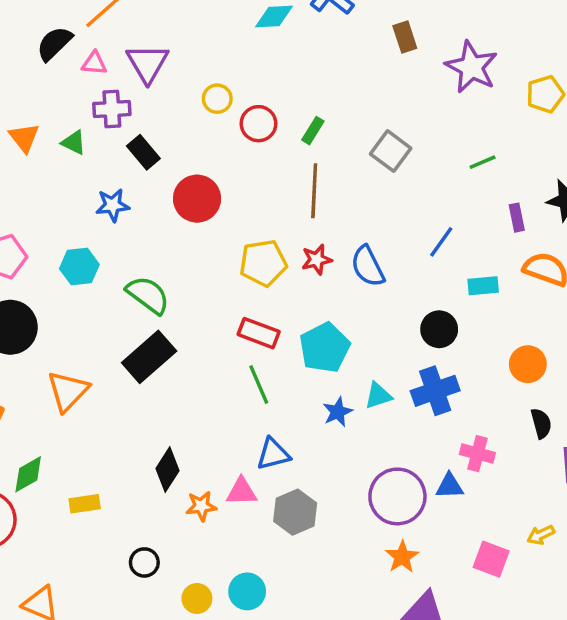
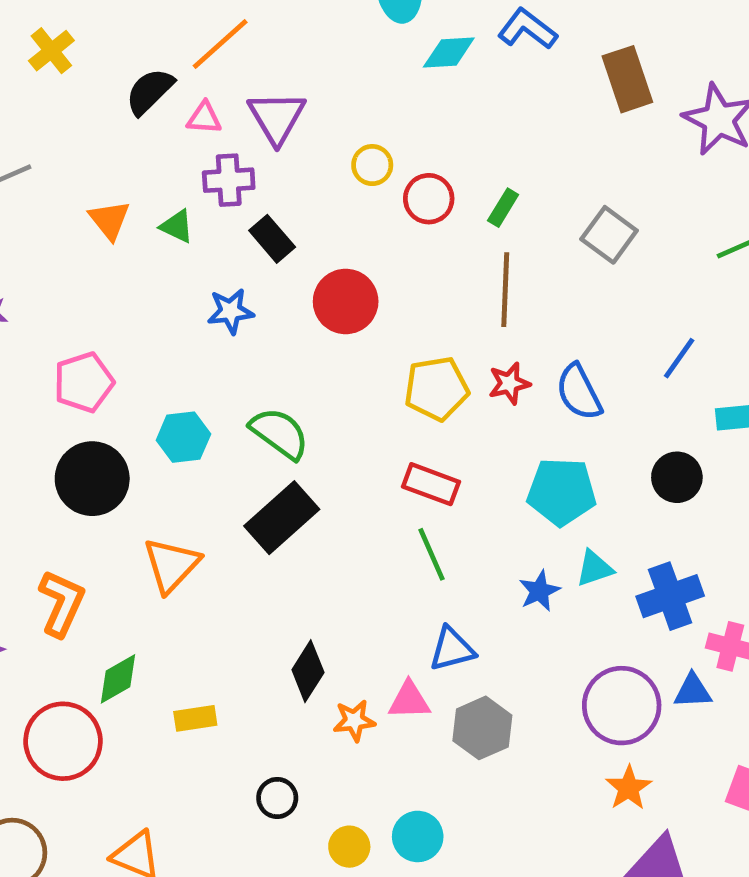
brown rectangle: (405, 37) -> (627, 79), size x1.5
cyan hexagon: (79, 267) -> (183, 437), moved
cyan pentagon: (325, 348) -> (561, 492), moved, turned 30
blue cross: (435, 391) -> (670, 596), moved

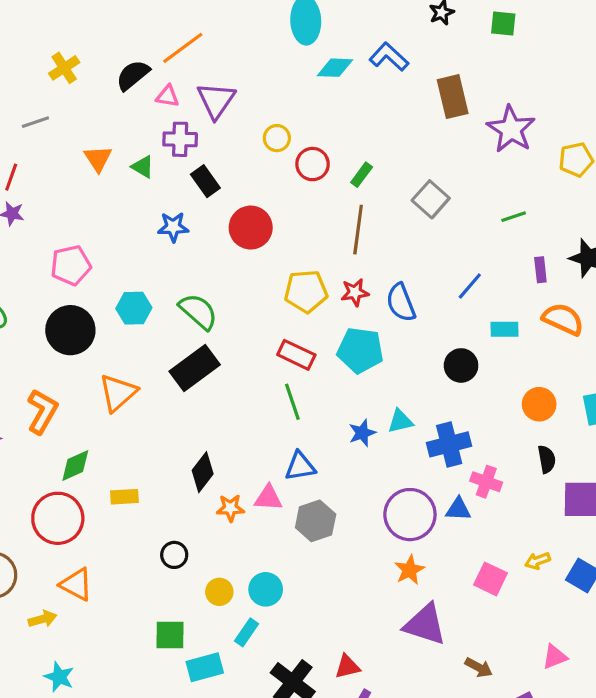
yellow cross: (51, 51) -> (64, 68), moved
cyan pentagon: (561, 492) -> (360, 350), moved
red circle: (63, 741) -> (58, 518), moved

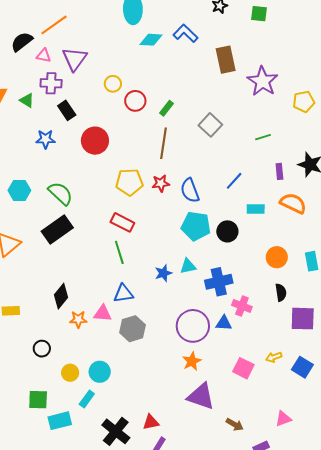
cyan pentagon: (360, 350) -> (196, 226), moved

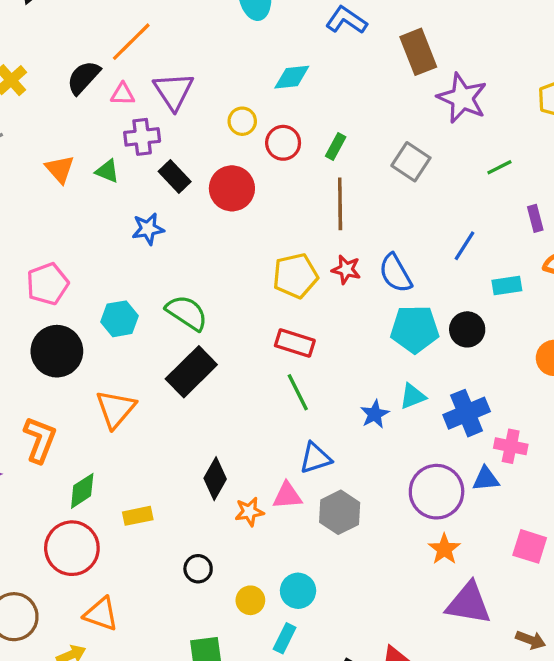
cyan diamond: (151, 40) -> (292, 77), moved
purple star: (263, 81) -> (462, 98), moved
red circle: (95, 141) -> (232, 188), moved
red star: (161, 183) -> (346, 270), turned 30

